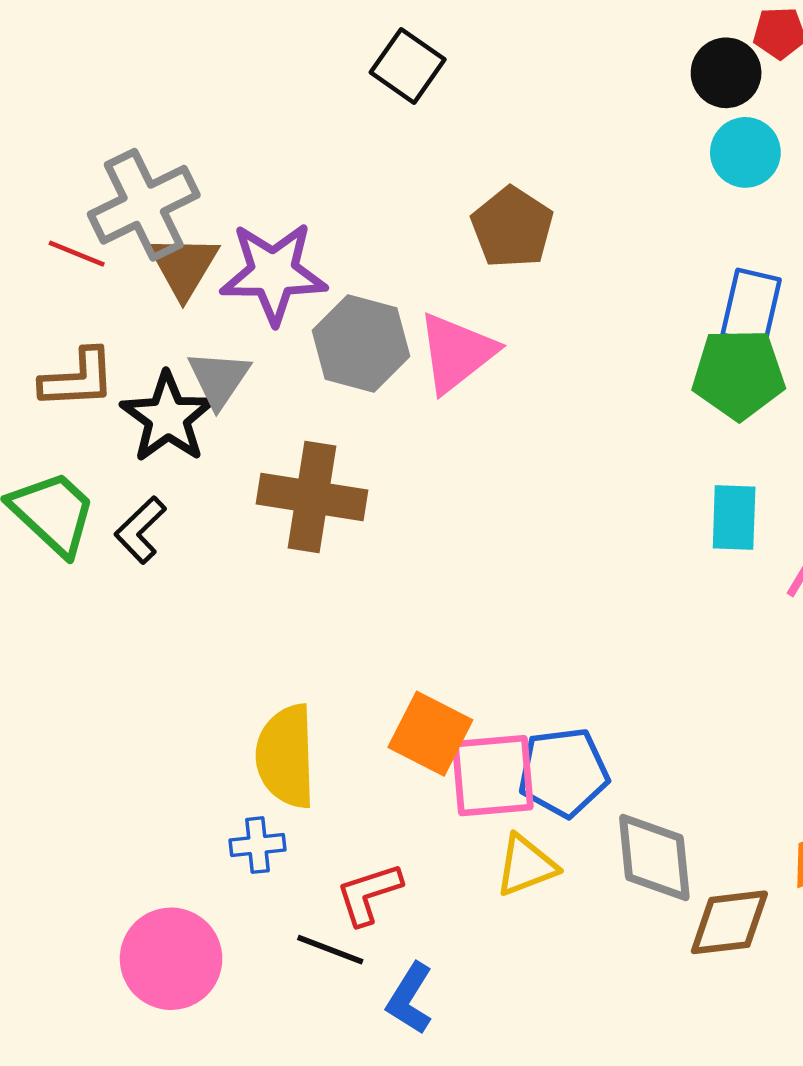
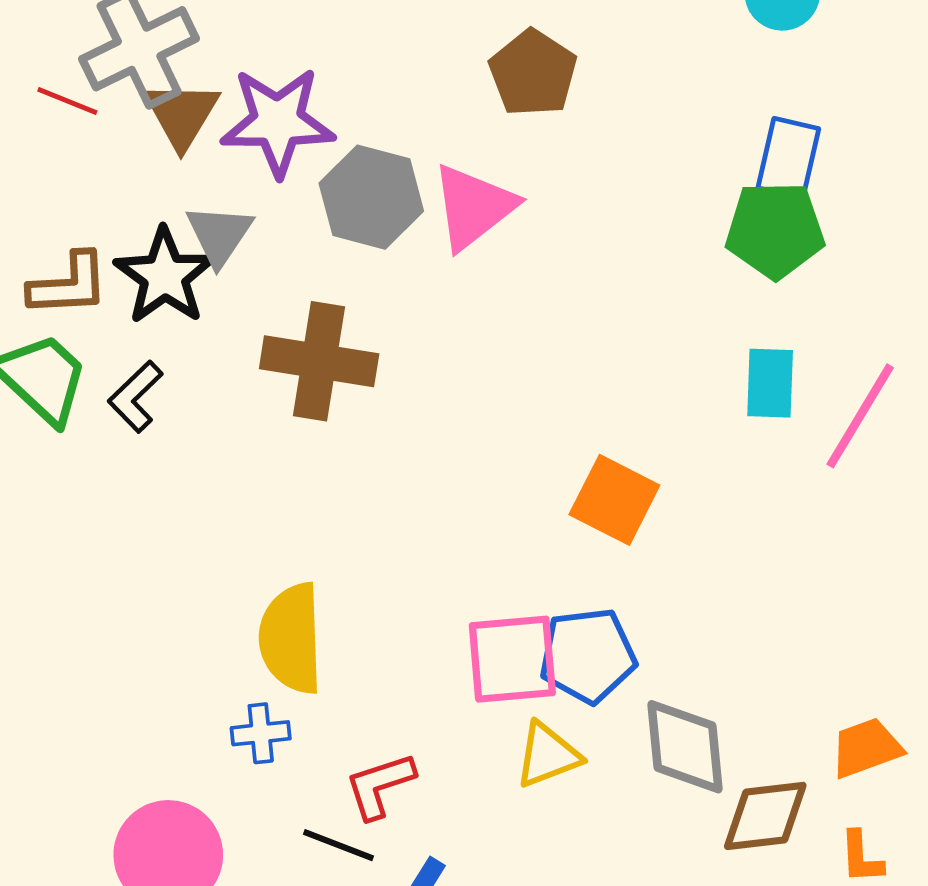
brown L-shape: (78, 379) -> (69, 285), moved
orange square: (430, 734) -> (614, 500), moved

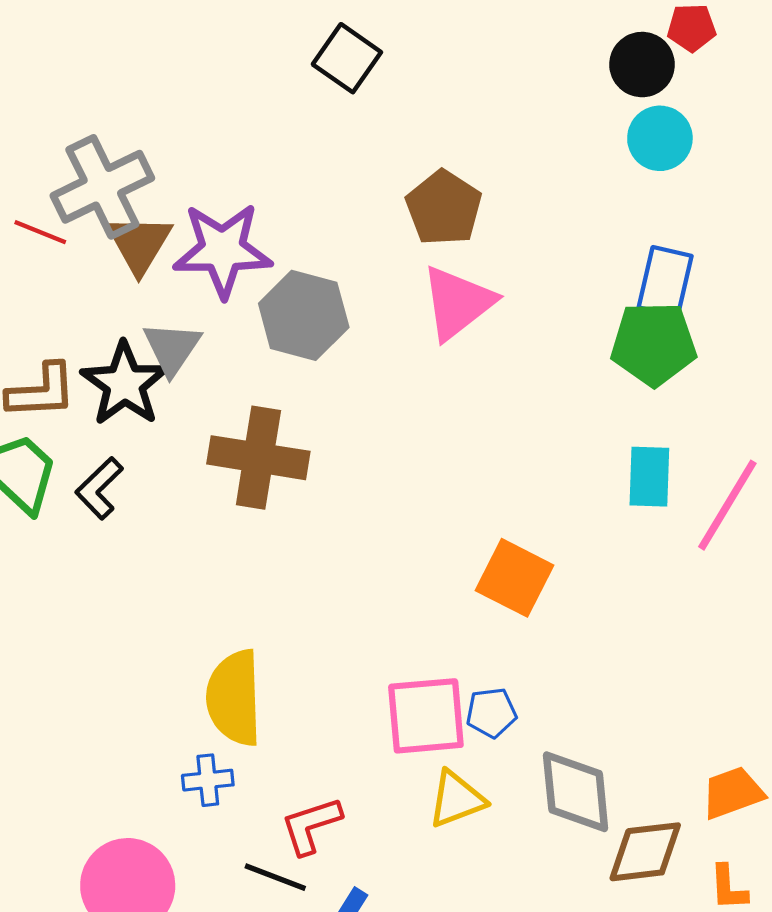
pink triangle: (473, 207) -> (458, 303), moved
blue pentagon: (588, 655) -> (491, 713), size x0.6

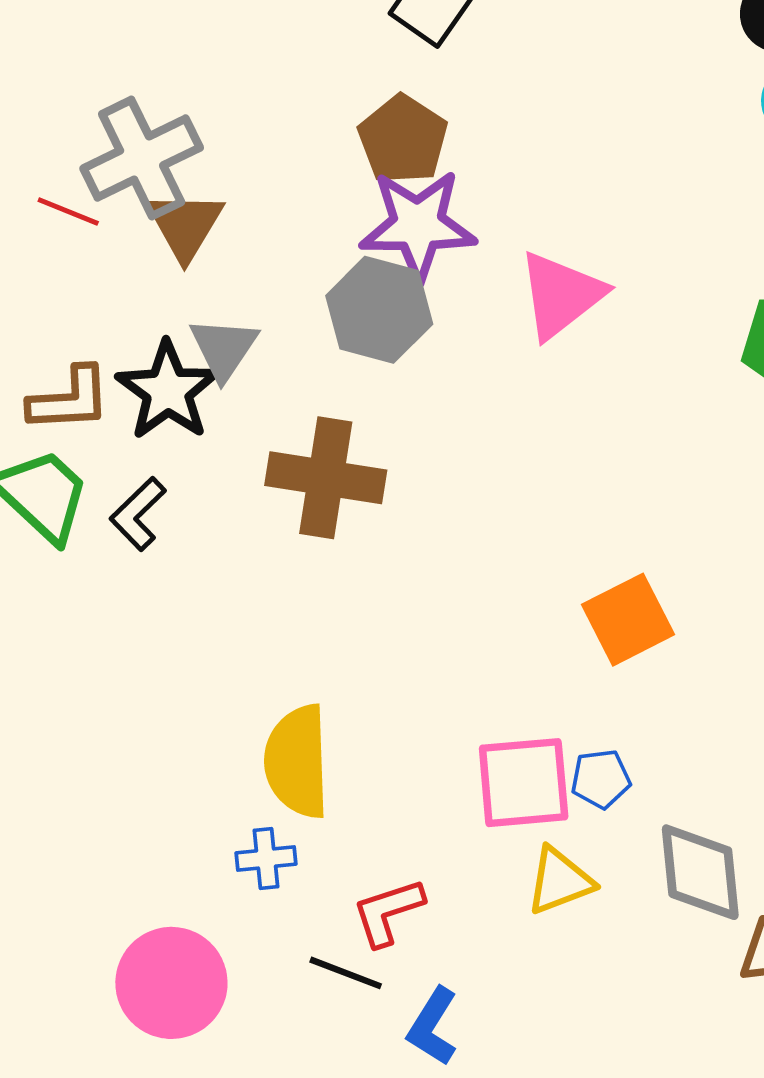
brown pentagon: (444, 208) -> (403, 139), moved
purple star: (223, 250) -> (418, 225), moved
orange square: (514, 578) -> (628, 620), turned 36

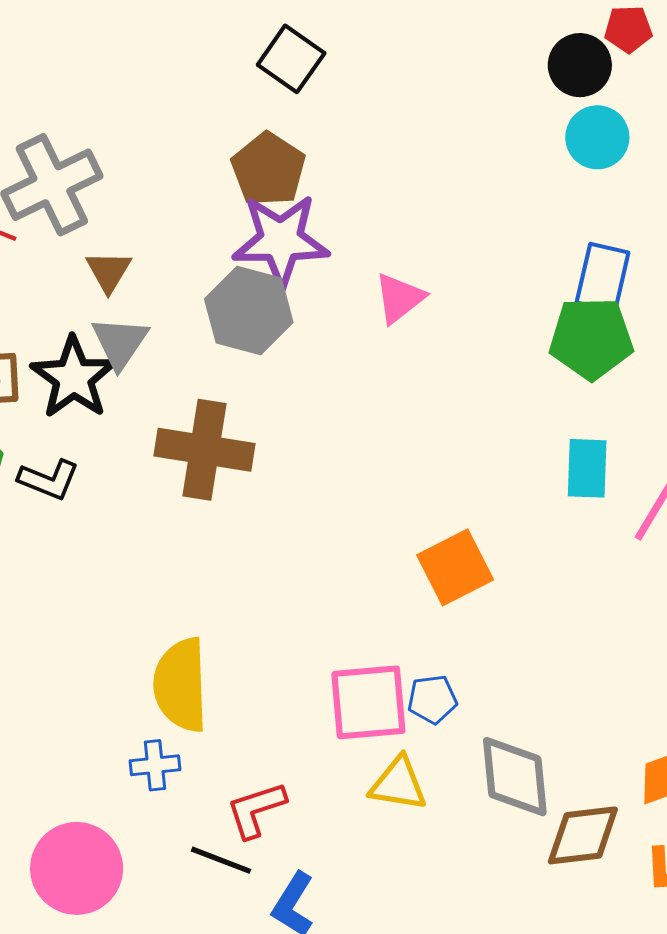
brown triangle: (185, 225) -> (109, 271), moved, size x0.7
pink triangle: (561, 295) -> (399, 298), size x0.7
black L-shape: (138, 514) -> (49, 480), turned -114
yellow triangle: (560, 881) -> (398, 784), turned 30

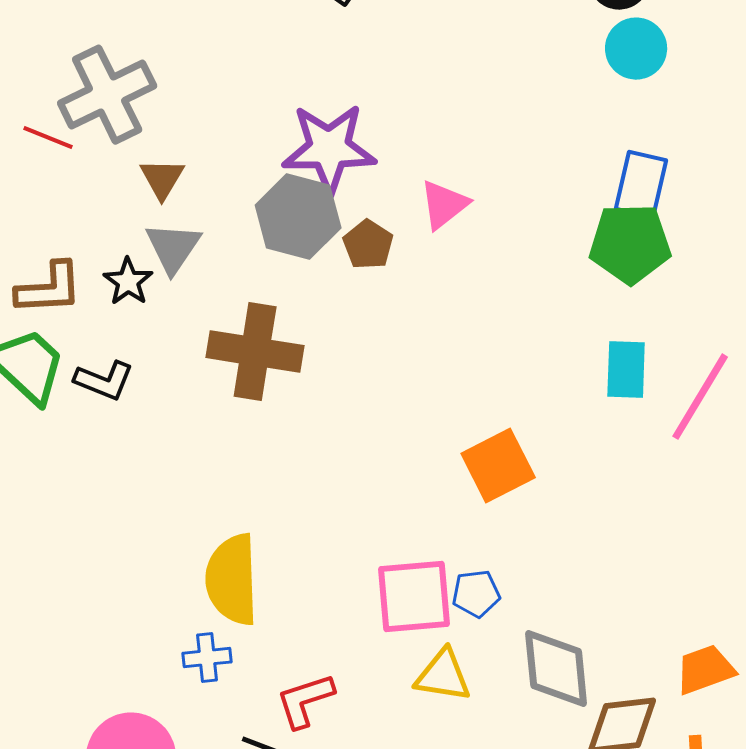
brown pentagon: (268, 169) -> (368, 245), moved, size x0.7
black star: (74, 378) -> (128, 282), size x0.6

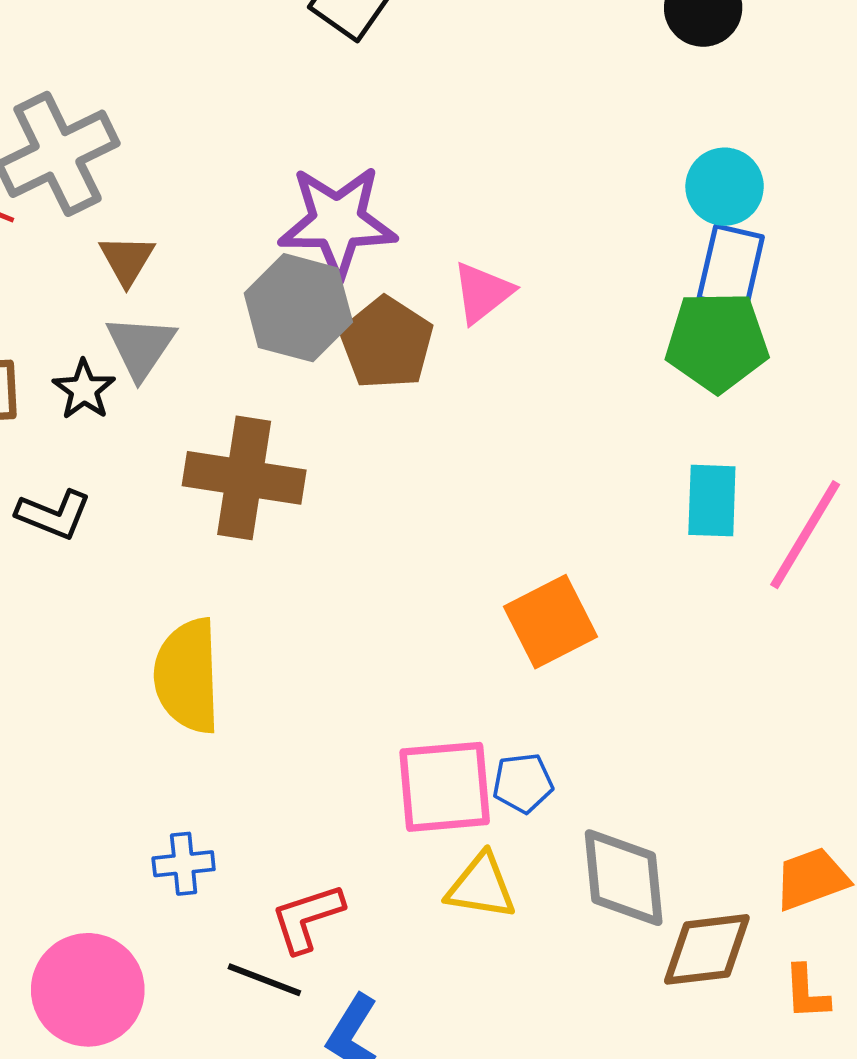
cyan circle: (636, 49) -> (725, 187), moved
brown pentagon: (368, 245) -> (387, 343), size x1.5
yellow semicircle: (232, 580) -> (187, 676), moved

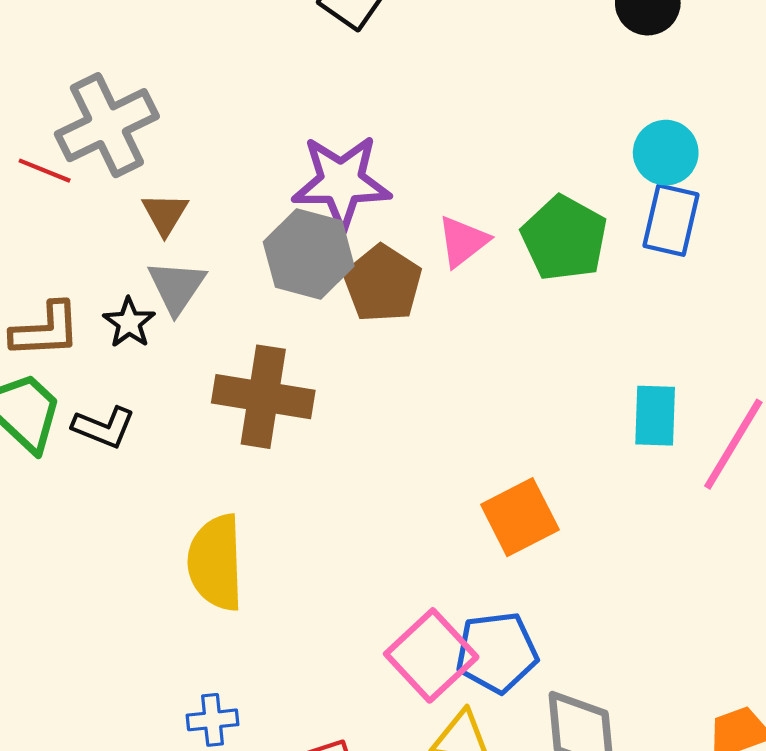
green pentagon: (717, 342) -> (564, 238), moved, turned 30
blue pentagon: (523, 783) -> (497, 652), size x1.6
pink square: (445, 787) -> (431, 655), turned -38

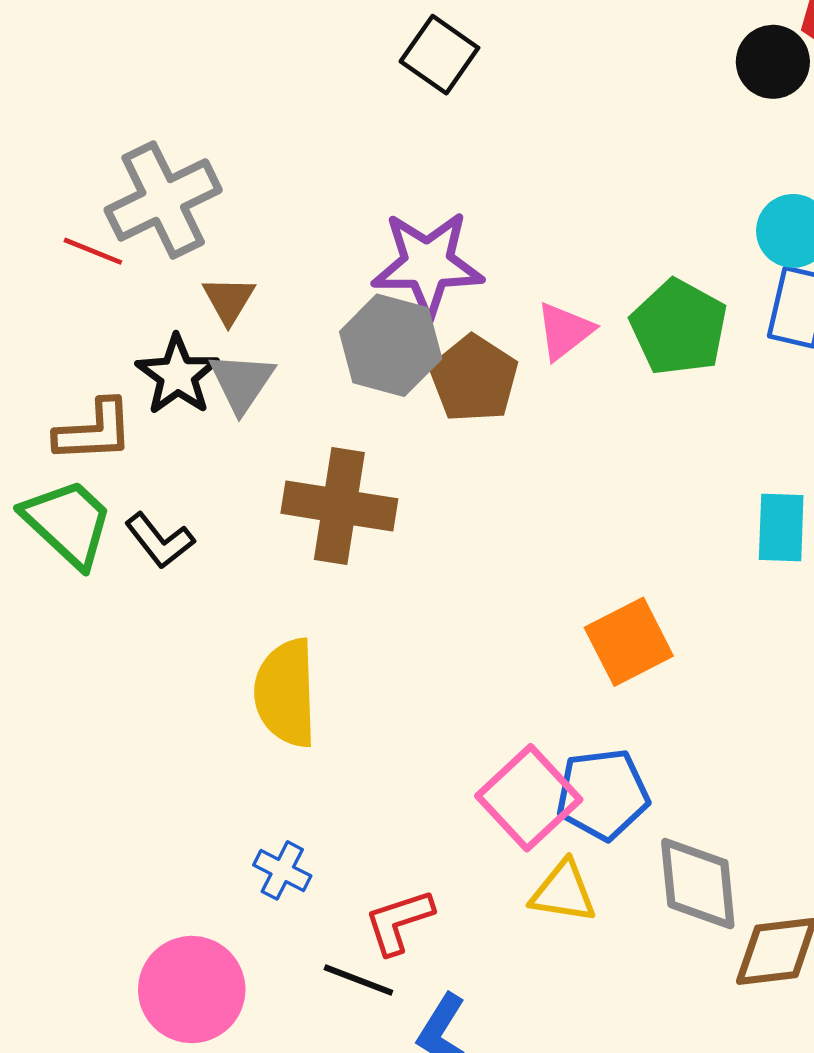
black star: (129, 323) -> (177, 375), moved, size x1.4
black L-shape: (104, 427) -> (160, 541), turned 30
blue cross: (213, 720) -> (282, 870), turned 33

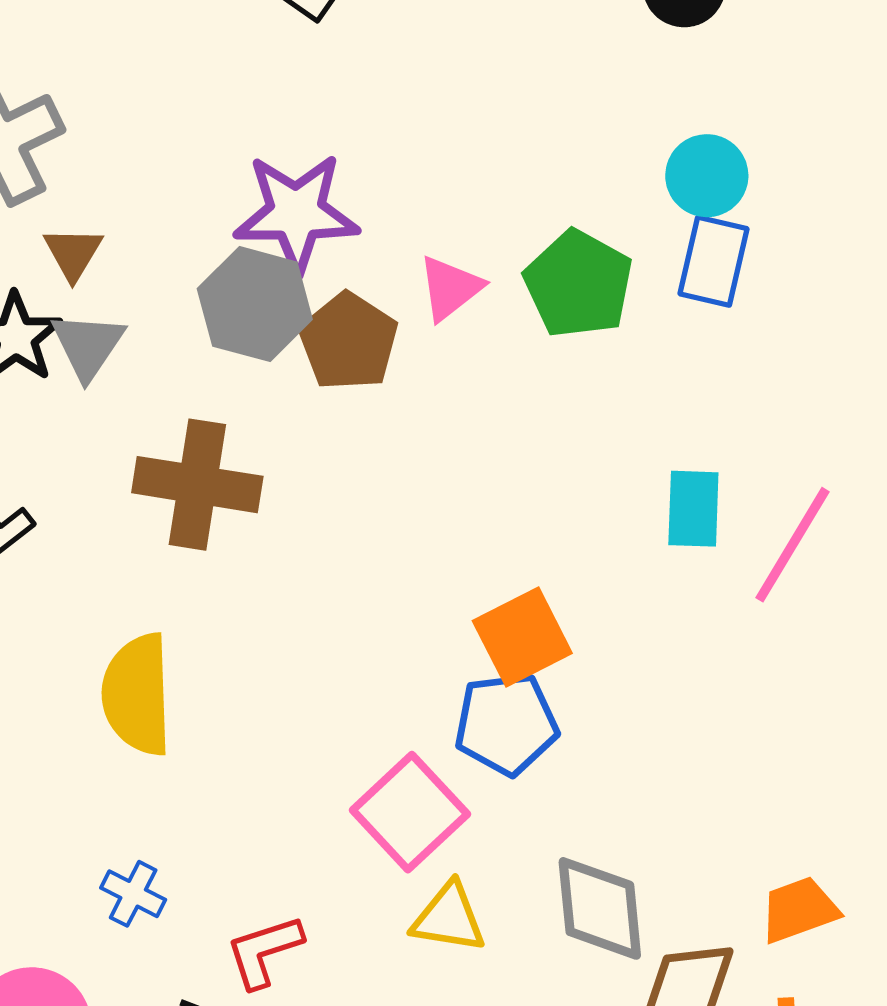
blue pentagon: (603, 794) -> (506, 724), moved

